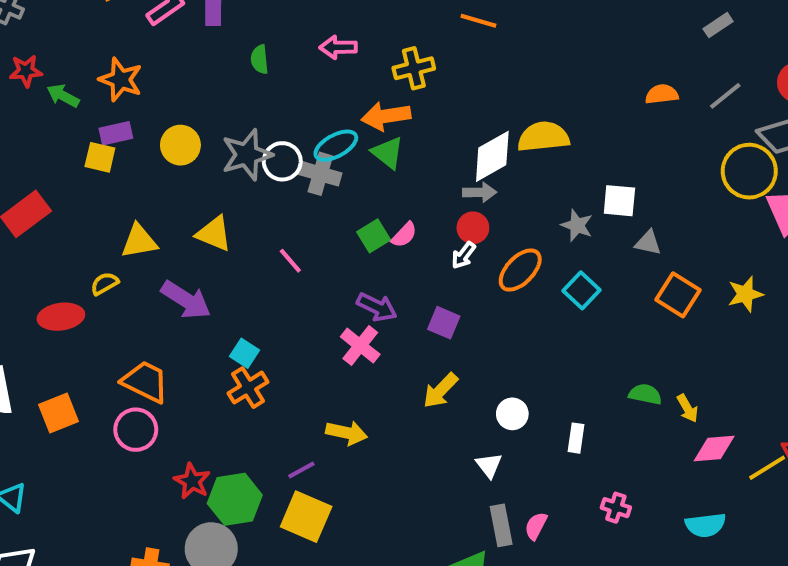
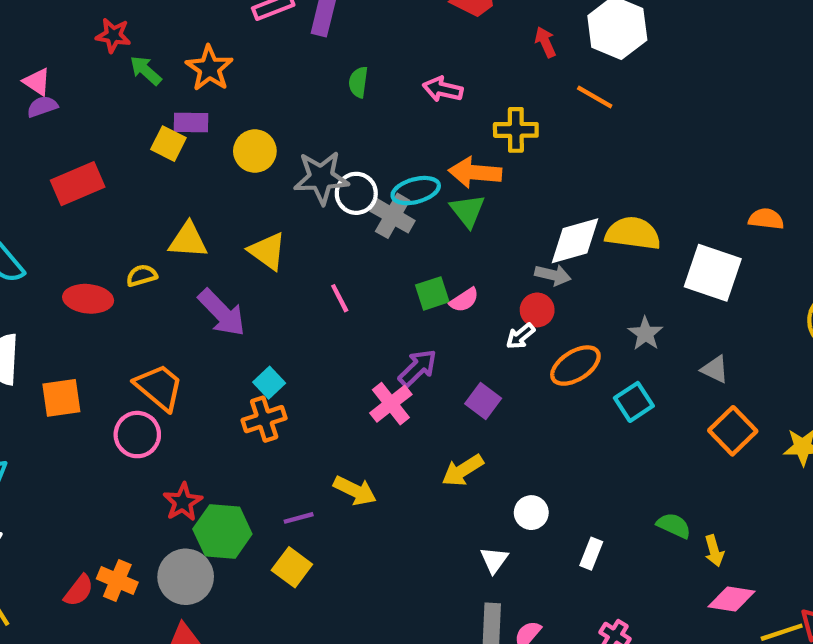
white square: (619, 201) -> (713, 273), moved, size x1.5
purple arrow: (377, 307) -> (418, 368), turned -84
yellow square: (306, 517) -> (292, 567), size x0.7

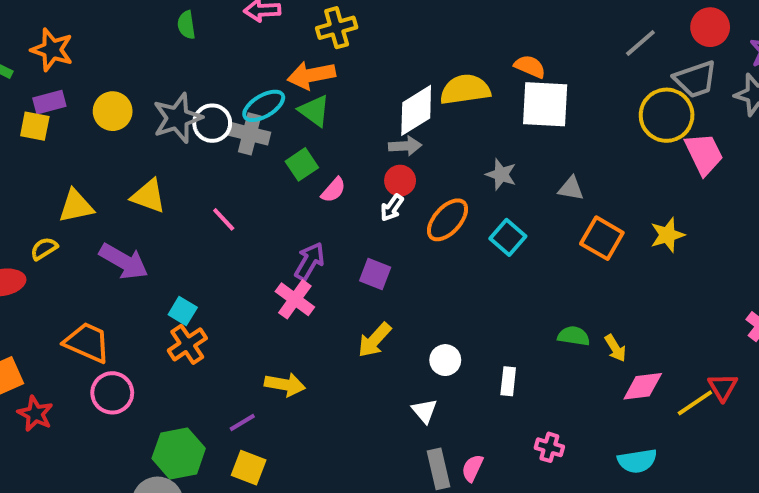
orange semicircle: (766, 219) -> (530, 66), moved, turned 32
green square: (432, 293) -> (302, 164), moved
pink circle: (137, 435) -> (112, 393), moved
red star: (183, 502) -> (35, 414), moved

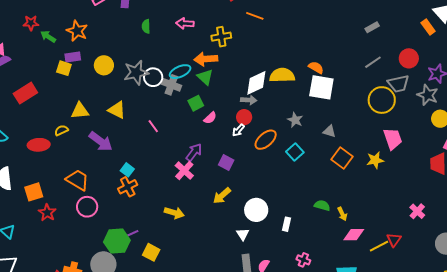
pink trapezoid: (704, 154) -> (393, 139), moved
white circle: (445, 360) -> (256, 210), size x1.5
purple line: (242, 423) -> (132, 234), moved

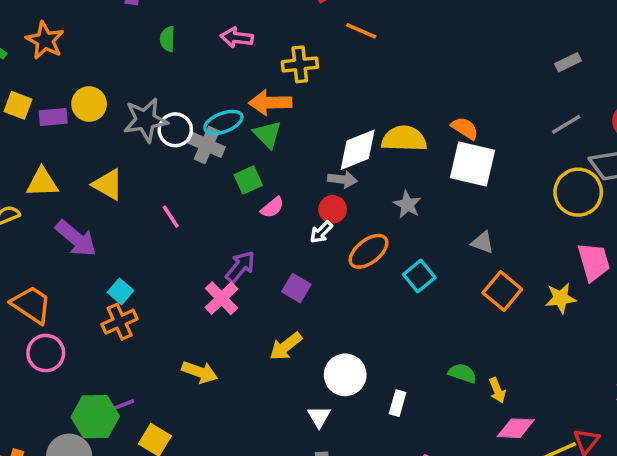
purple rectangle: (73, 57) -> (53, 117), moved
gray star: (295, 120) -> (407, 205), moved

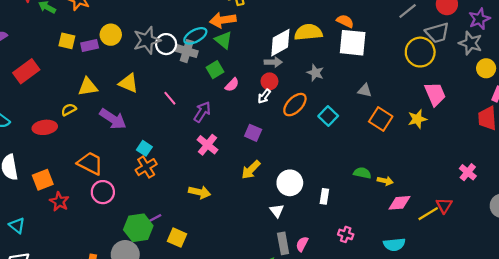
purple arrow: (240, 267) -> (202, 112), moved
yellow arrow: (497, 390) -> (385, 181), turned -48

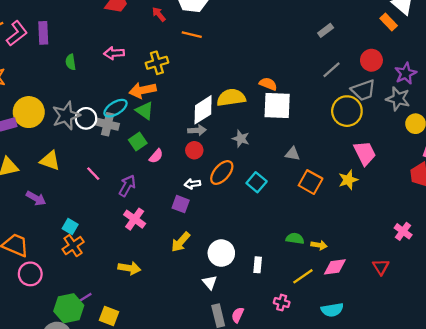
yellow circle: (111, 35) -> (29, 112), size x1.4
white arrow: (264, 96) -> (192, 184), moved, turned 48
purple arrow: (113, 119) -> (36, 198), size x0.7
yellow line: (428, 214) -> (303, 276), moved

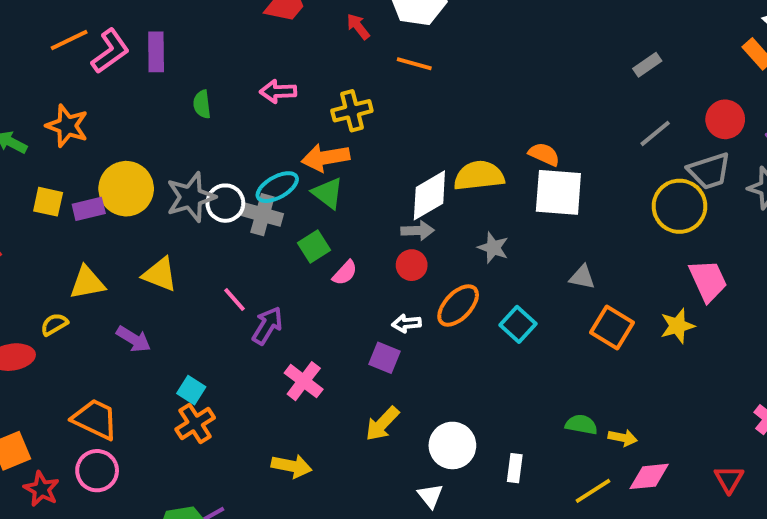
purple arrow: (127, 186) -> (267, 326), moved
pink circle: (30, 274) -> (97, 471), moved

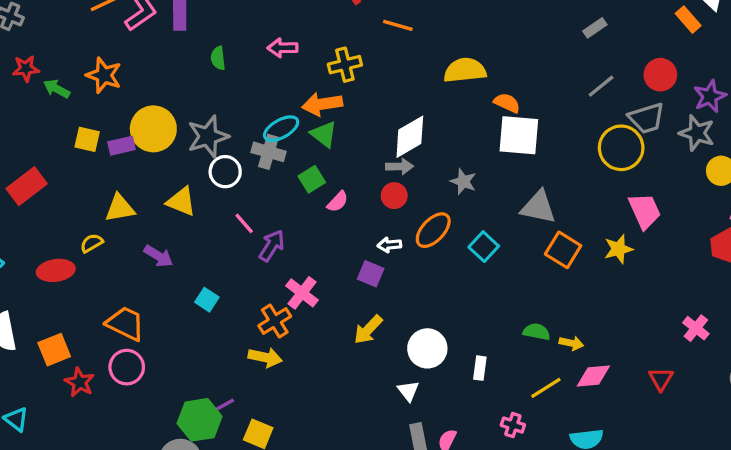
yellow semicircle: (479, 176) -> (465, 70), moved
white circle: (225, 203) -> (225, 172), moved
gray triangle: (582, 277) -> (538, 207), size x1.6
orange cross: (195, 423) -> (275, 321), moved
yellow arrow: (292, 466) -> (265, 357), moved

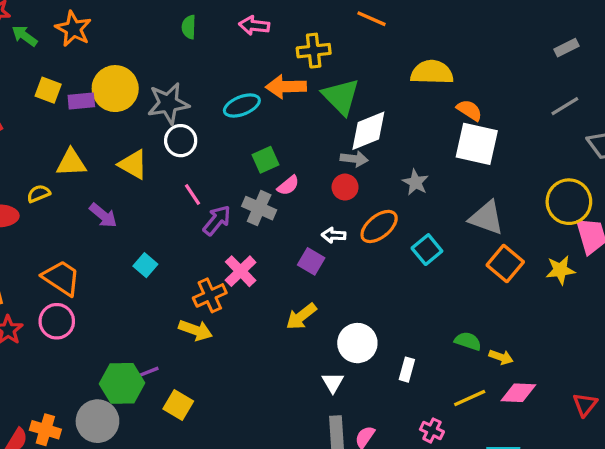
green triangle: (324, 134) -> (341, 97), moved, size x1.4
yellow circle: (621, 148) -> (569, 202), moved
gray cross: (268, 152) -> (259, 208), moved

